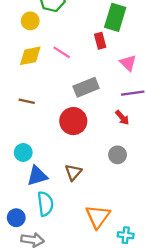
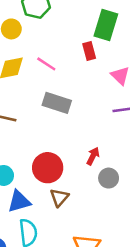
gray rectangle: (86, 87) -> (57, 103), moved, turned 40
red arrow: (122, 118) -> (93, 156), moved, turned -112
red circle: (73, 121) -> (48, 168), moved

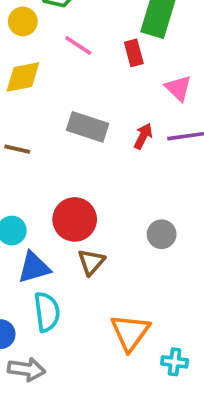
pink line: (46, 64) -> (78, 45), moved
red arrow: (93, 156) -> (143, 136), moved

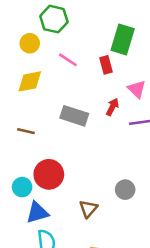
red arrow: (143, 136) -> (112, 107), moved
red circle: (75, 219) -> (49, 174), moved
brown triangle: (91, 262) -> (88, 209), moved

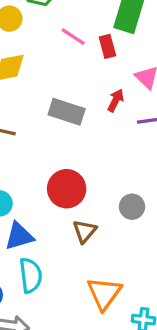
pink line: (68, 60) -> (73, 37), moved
red circle: (49, 174) -> (67, 189), moved

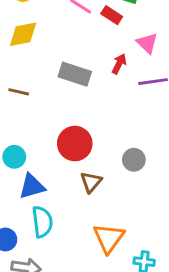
red rectangle: (107, 46) -> (112, 15), turned -42

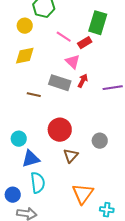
red rectangle: (112, 15) -> (85, 43), turned -64
pink triangle: (147, 43) -> (73, 62), moved
red arrow: (119, 64) -> (83, 81), moved
brown line: (19, 92) -> (34, 95), moved

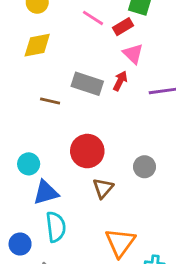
pink triangle: (73, 62) -> (133, 54), moved

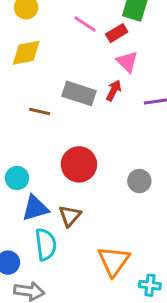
brown triangle: (103, 188) -> (70, 216), moved

